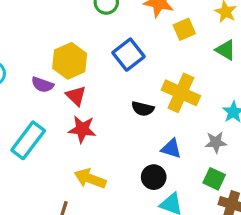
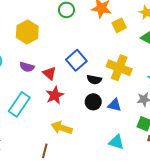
blue square: (128, 55) -> (76, 60), moved
yellow hexagon: (70, 61) -> (27, 32), moved
red star: (82, 129) -> (55, 95), turned -30
black circle: (154, 177) -> (93, 102), moved

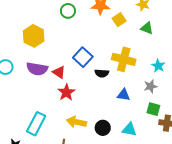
purple semicircle: (27, 67) -> (37, 69), size x1.5
black circle: (93, 102) -> (103, 128), moved
cyan rectangle: (19, 104) -> (36, 124), moved

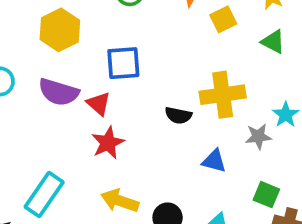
blue square: (83, 57) -> (123, 63), moved, turned 36
yellow cross: (124, 59) -> (223, 95), turned -30
gray star: (151, 86) -> (258, 137), moved

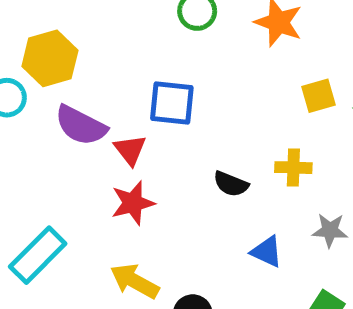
yellow square: (223, 19) -> (318, 96), moved
yellow hexagon: (60, 30) -> (50, 58), moved
yellow cross: (223, 95) -> (293, 168), size x0.6

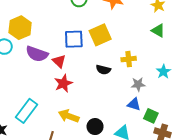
yellow square: (318, 96) -> (100, 35), moved, size x1.5
gray star: (330, 230) -> (138, 84), moved
blue triangle: (267, 252) -> (134, 104), moved

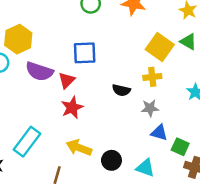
yellow square: (100, 35) -> (160, 47), moved, turned -30
red triangle: (59, 61) -> (67, 80), turned 32
gray star: (138, 84) -> (150, 108), moved

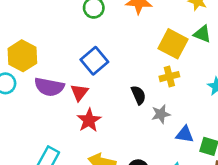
blue square: (85, 53) -> (94, 61), turned -30
black semicircle: (121, 90) -> (138, 95), turned -120
gray star: (150, 108) -> (161, 114), moved

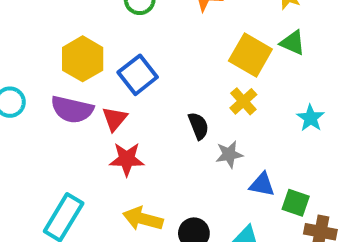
yellow hexagon: (22, 56) -> (83, 59), moved
yellow cross: (169, 77) -> (243, 101), turned -30
red star: (89, 120) -> (127, 159), turned 30

